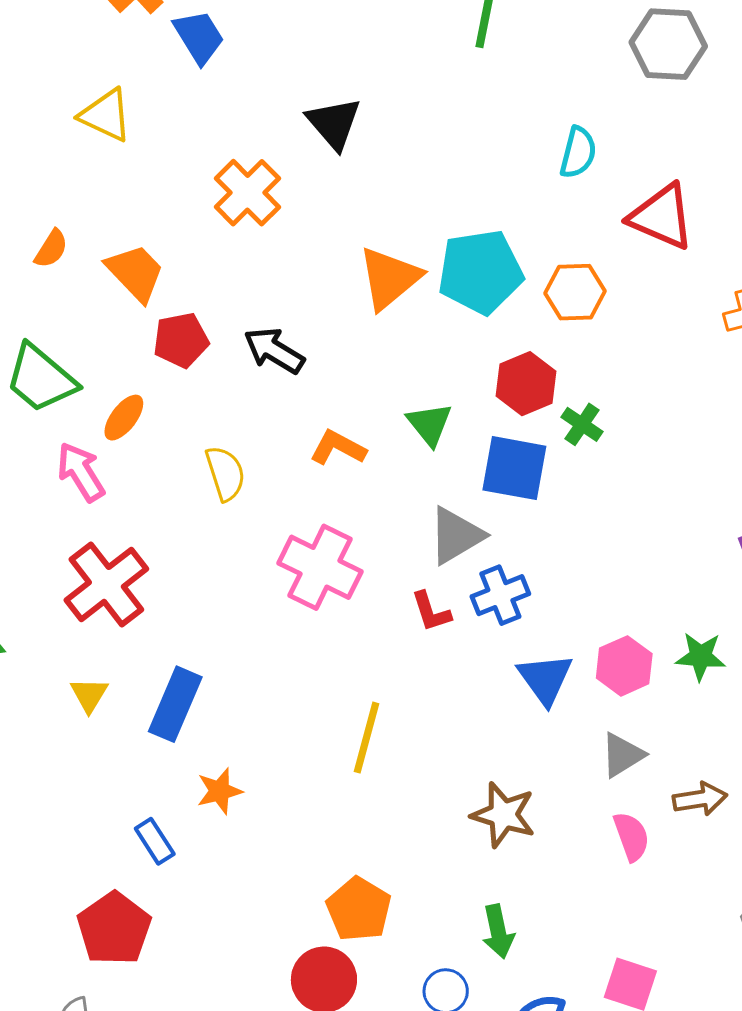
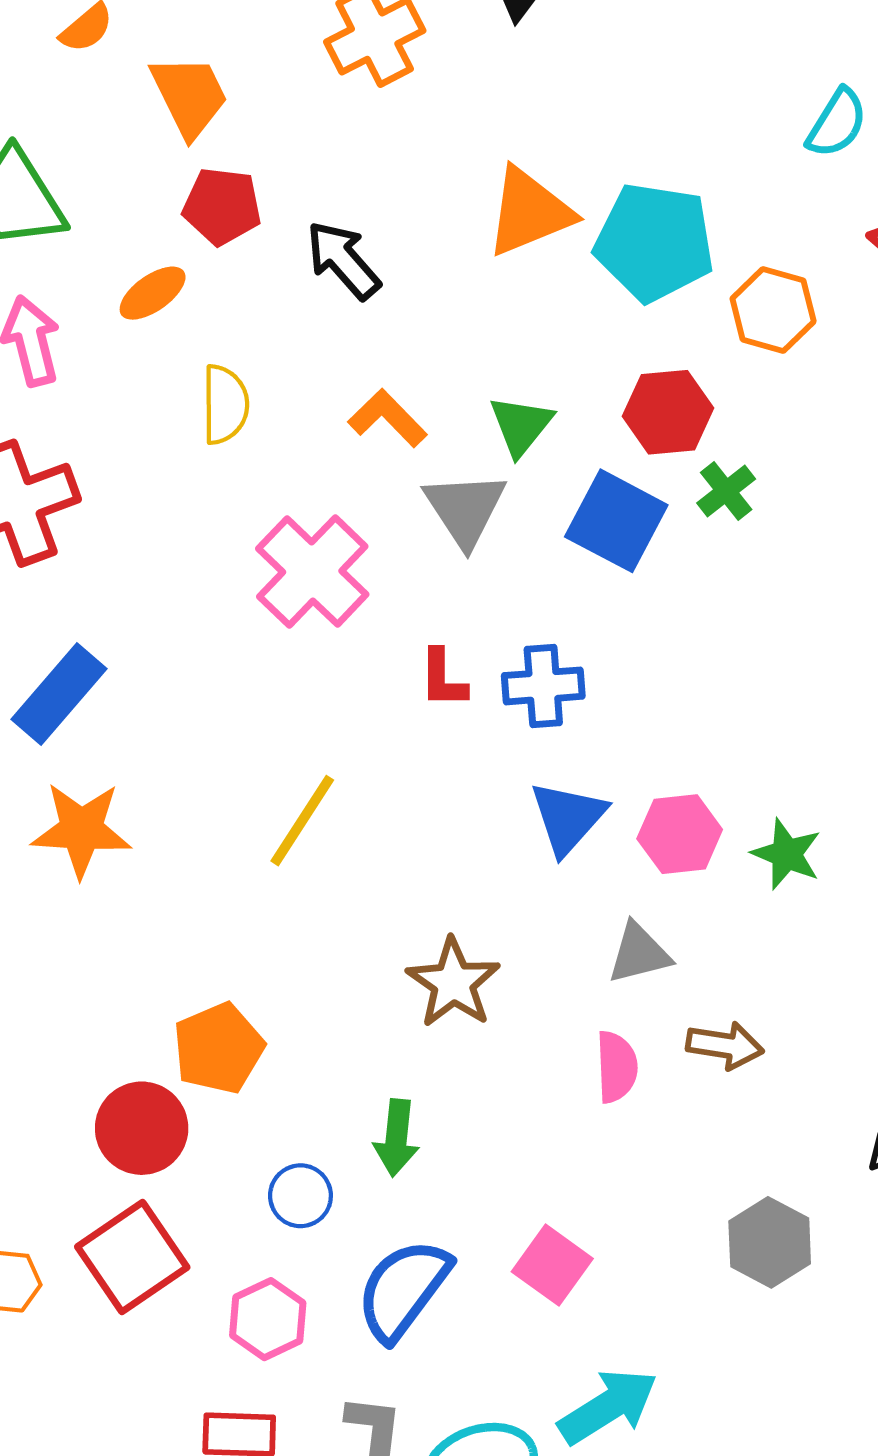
orange ellipse: (124, 418) -> (153, 293), moved
gray triangle: (456, 536) -> (465, 509), moved, turned -50
orange star: (219, 791) -> (81, 830), size x1.5

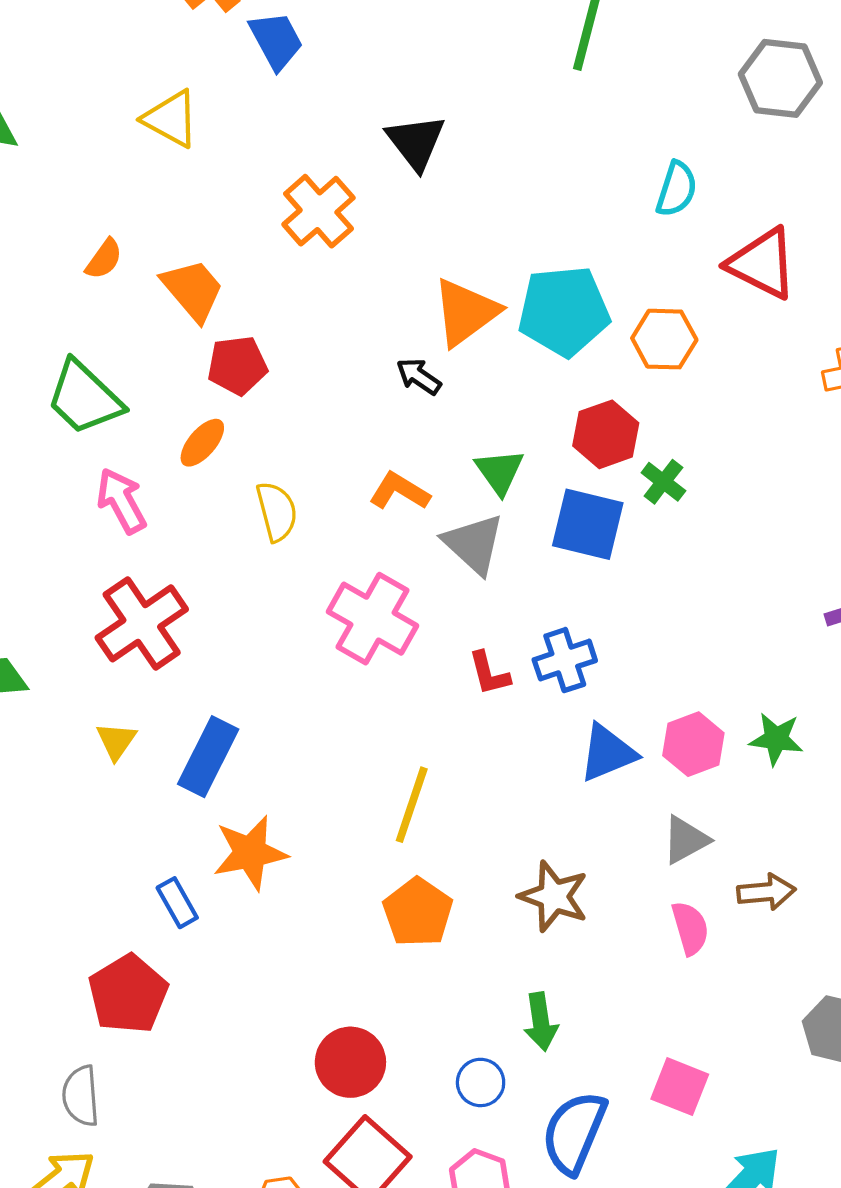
black arrow: (343, 260) -> (419, 376), moved, size x0.7
blue triangle: (568, 818) -> (608, 753), turned 40
orange pentagon: (218, 1048) -> (418, 912), moved

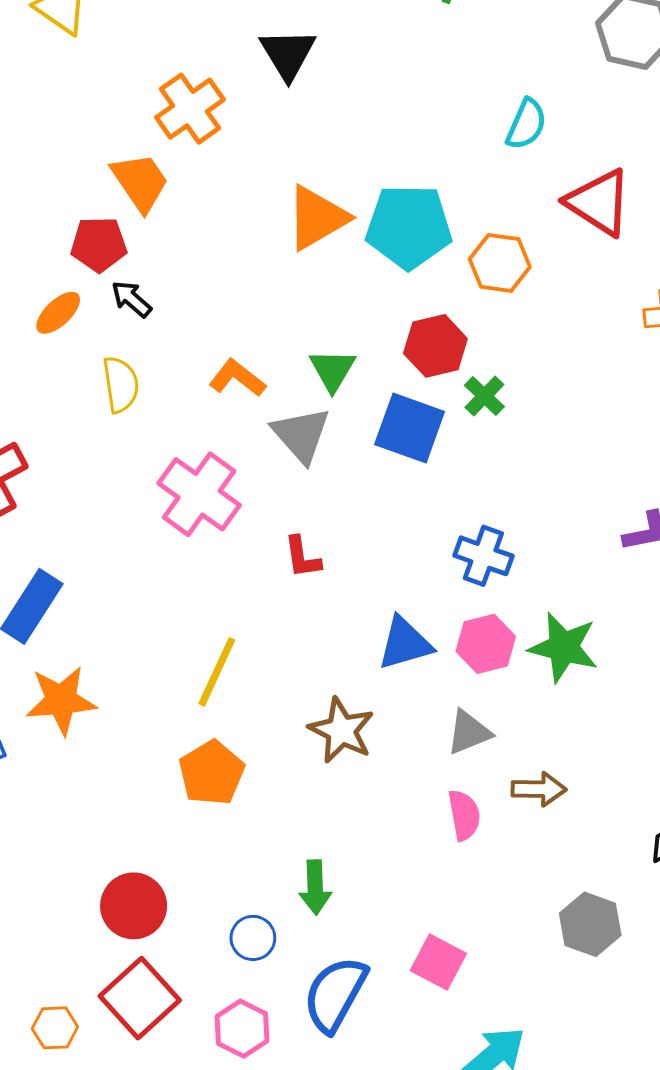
orange trapezoid: (193, 290) -> (140, 182), moved
black arrow: (419, 376) -> (131, 299), moved
blue cross: (565, 660) -> (483, 556), moved, turned 32
green star: (776, 739) -> (564, 647), size x1.4
brown star: (554, 896) -> (341, 730), moved

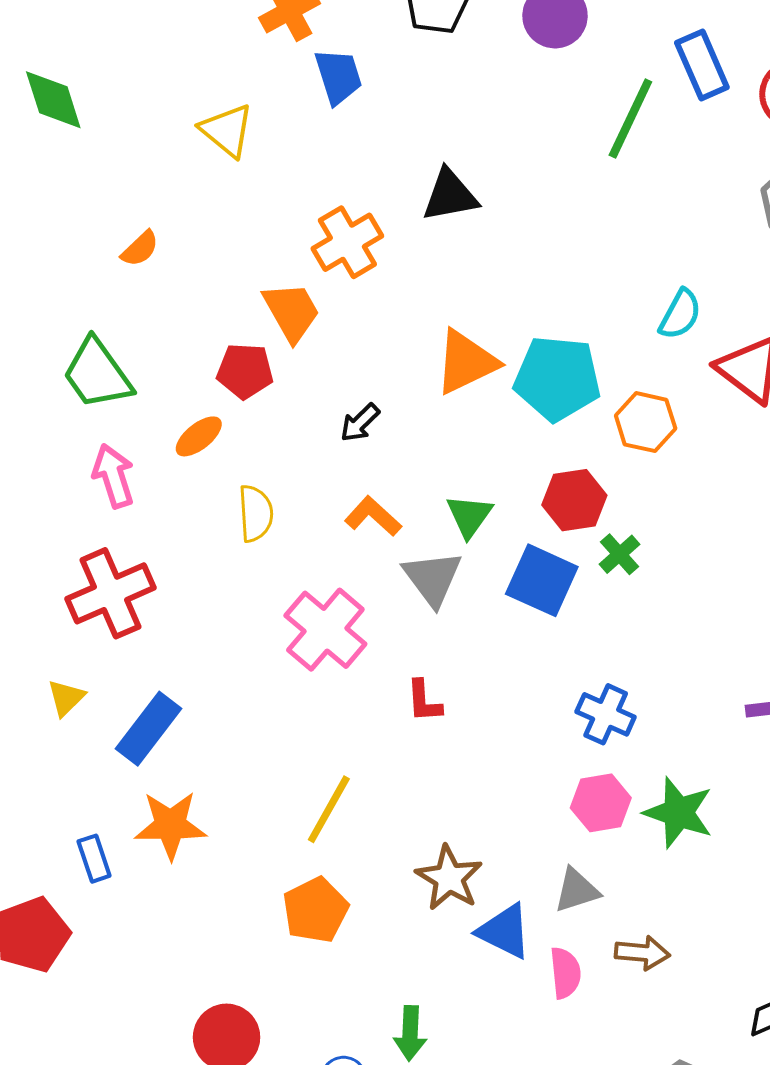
black triangle: (288, 54) -> (450, 195), turned 46
cyan semicircle: (526, 124) -> (680, 314), moved
black arrow: (131, 299) -> (360, 423), moved, turned -90
blue triangle: (405, 643) -> (505, 931), moved, turned 38

